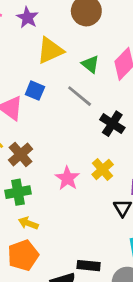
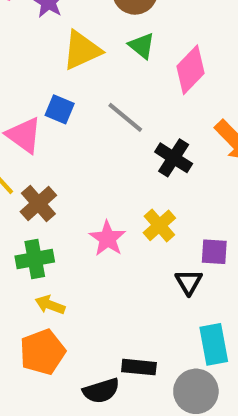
green triangle: (90, 64) -> (142, 46), moved

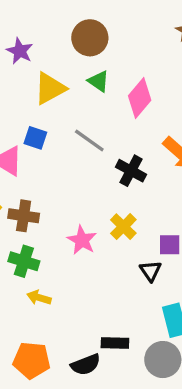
brown cross: (38, 204) -> (24, 216), turned -36
green cross: (35, 259) -> (24, 261), turned 32
orange pentagon: (43, 352) -> (32, 360), moved, turned 30

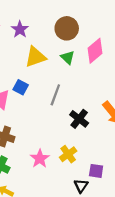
pink diamond: (140, 98) -> (95, 51), moved
gray line: (89, 141) -> (55, 95), turned 65

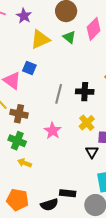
gray line: (55, 95) -> (59, 94), moved
black cross: (79, 119) -> (85, 92), turned -30
yellow cross: (68, 154) -> (87, 123), moved

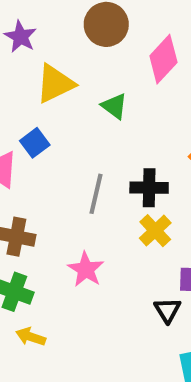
green triangle: (69, 37) -> (114, 106), moved
blue square: (29, 68) -> (35, 143), turned 32
yellow cross: (87, 123) -> (155, 231), moved

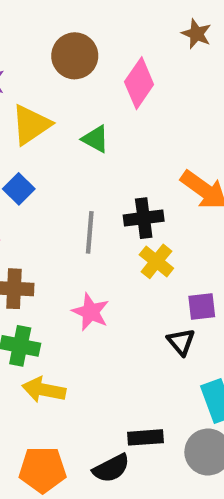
yellow arrow: (31, 337) -> (44, 390), size x1.4

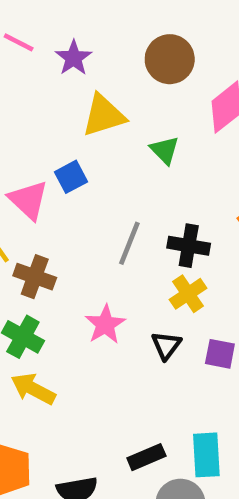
black triangle: (181, 342) -> (166, 345), moved
black rectangle: (145, 437) -> (146, 457), moved, turned -36

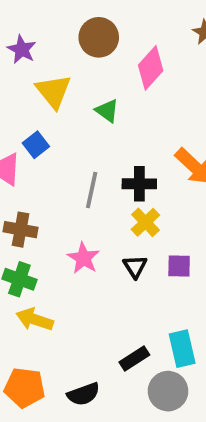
yellow triangle: (104, 115) -> (54, 91), turned -42

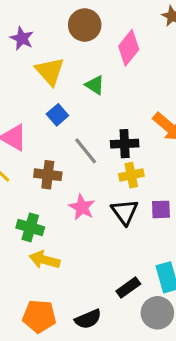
blue square: (36, 145) -> (57, 115), moved
gray line: (92, 190) -> (86, 151), turned -48
yellow cross: (145, 222) -> (131, 175), turned 35
brown cross: (21, 230) -> (48, 175), moved
black triangle: (135, 267) -> (125, 212), size x1.4

